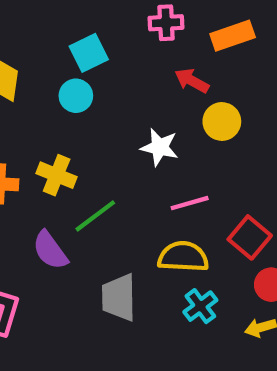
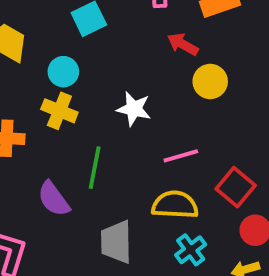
cyan circle: (76, 96) -> (63, 72), moved
white star: (160, 147) -> (134, 109), moved
yellow cross: (57, 175) -> (59, 111), moved
green line: (95, 216) -> (95, 168), turned -42

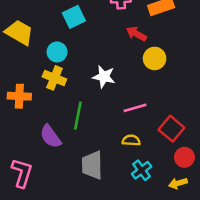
yellow semicircle: (175, 205) -> (131, 140), size x0.6

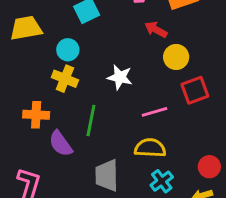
yellow trapezoid: (19, 32) -> (26, 28), turned -40
orange cross: (19, 96) -> (36, 115), moved
red square: (171, 129) -> (195, 90), moved, turned 30
yellow semicircle: (131, 140) -> (150, 148), size x1.5

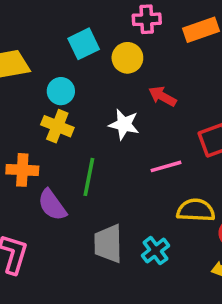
red arrow: (156, 30) -> (162, 96), moved
yellow circle: (176, 57) -> (127, 58), moved
yellow semicircle: (150, 148) -> (196, 210), moved
cyan cross: (162, 181) -> (155, 251), moved

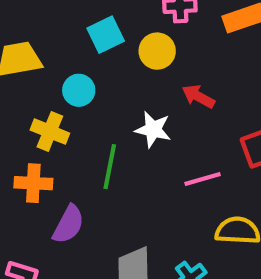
yellow cross: (57, 126) -> (50, 132), moved
green line: (89, 177) -> (110, 167), moved
purple semicircle: (52, 205) -> (68, 224), turned -116

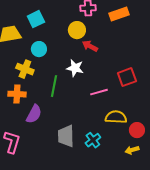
cyan square: (106, 35) -> (36, 19), moved
red arrow: (198, 96) -> (90, 46), moved

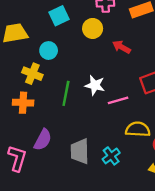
cyan square: (36, 19) -> (59, 16), moved
red arrow: (90, 46) -> (122, 47), moved
white star: (75, 68) -> (95, 85), moved
purple semicircle: (34, 114) -> (43, 140), moved

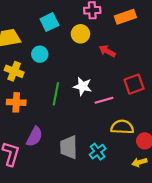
yellow cross: (32, 74) -> (14, 71), moved

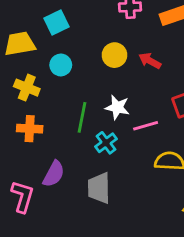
cyan square: (49, 22) -> (56, 23), moved
yellow circle: (80, 34) -> (114, 55), moved
cyan cross: (98, 152) -> (106, 143), moved

